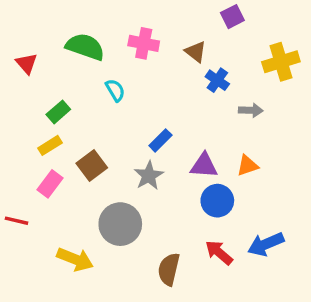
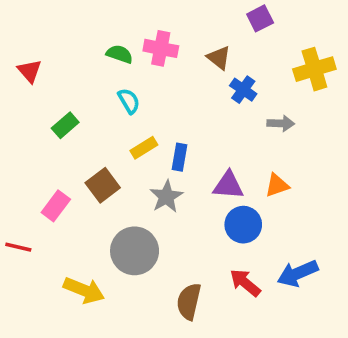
green semicircle: (85, 47) -> (120, 54), moved, size x0.6
blue rectangle: (160, 140) -> (180, 157), turned -35
yellow rectangle: (50, 145) -> (144, 148), moved

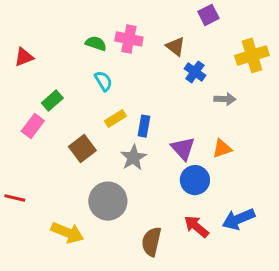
red triangle: (30, 71) -> (24, 57), turned 50
purple triangle: (228, 185) -> (183, 149), turned 44
pink rectangle: (56, 206) -> (33, 126), moved

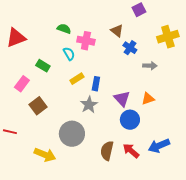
pink cross: (129, 39) -> (86, 41), moved
red triangle: (24, 57) -> (16, 38), size x1.5
green rectangle: (52, 100) -> (43, 66), moved, turned 72
brown square: (82, 149) -> (38, 106), moved
brown semicircle: (151, 242) -> (107, 151), moved

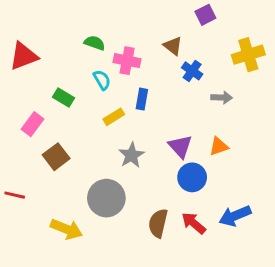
blue rectangle: (96, 84) -> (142, 99), moved

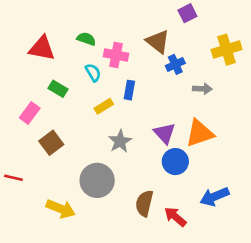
brown triangle: (173, 46) -> (158, 42), size x1.4
red triangle: (24, 56) -> (42, 48), moved, turned 32
blue cross: (192, 71) -> (175, 64), turned 30
orange triangle: (219, 146) -> (200, 133), size x1.6
red arrow: (194, 223) -> (175, 217), moved

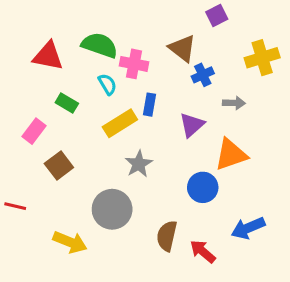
green semicircle: (86, 39) -> (100, 45), size x1.6
yellow rectangle: (104, 106) -> (120, 123), size x1.5
purple triangle: (165, 133) -> (192, 125), moved, turned 30

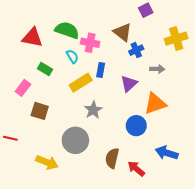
brown square: (59, 166) -> (40, 111), turned -36
blue arrow: (248, 228) -> (167, 153), turned 40

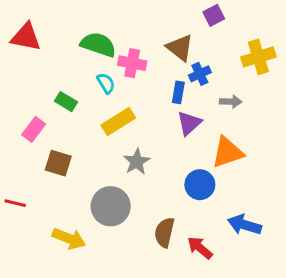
red triangle: (32, 38) -> (26, 37), moved
blue rectangle: (101, 70) -> (178, 92), moved

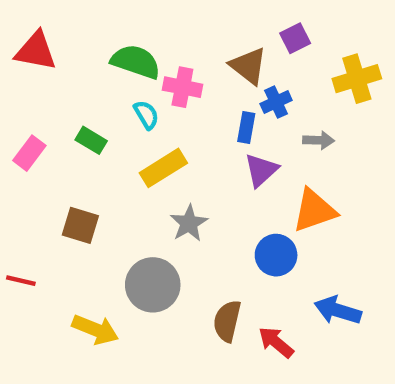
purple square: (214, 15) -> (295, 38), moved
pink rectangle: (34, 129) -> (29, 153), moved

